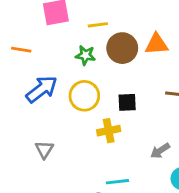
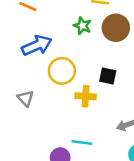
yellow circle: (84, 96) -> (62, 71), moved
gray triangle: (44, 150) -> (26, 98), turned -30

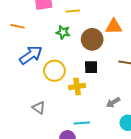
brown circle: (116, 28) -> (92, 39), moved
gray triangle: (26, 98) -> (39, 108), moved

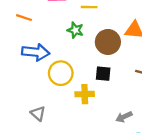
blue arrow: (31, 55) -> (36, 52), turned 35

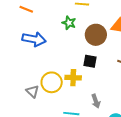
yellow circle: (61, 73) -> (52, 82), moved
gray arrow: (124, 117) -> (96, 101), moved, turned -88

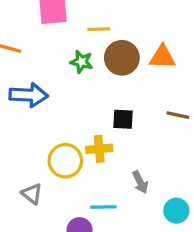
brown circle: (96, 35) -> (122, 58), moved
gray triangle: (32, 91) -> (32, 194), moved

